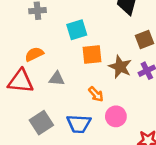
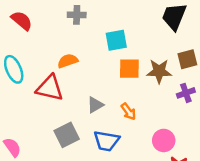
brown star: (120, 67) -> (159, 71), moved, turned -30
gray triangle: (57, 79) -> (95, 105), moved, turned -42
pink circle: (116, 116) -> (164, 140), moved

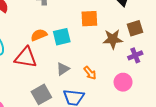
cyan square: (116, 40) -> (62, 37), moved
orange square: (129, 69) -> (89, 19), moved
pink circle: (164, 140) -> (123, 82), moved

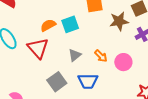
red triangle: (26, 58) -> (38, 48), turned 45
pink circle: (123, 82) -> (123, 62), moved

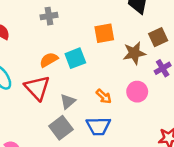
gray triangle: (75, 55) -> (68, 101), moved
orange arrow: (101, 56) -> (104, 96), moved
pink circle: (123, 62) -> (137, 92), moved

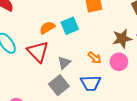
brown star: (134, 53) -> (122, 39), moved
pink circle: (137, 92) -> (119, 62), moved

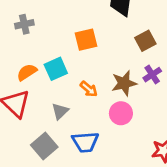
orange arrow: (95, 58) -> (89, 89), moved
gray triangle: (64, 63) -> (60, 111), moved

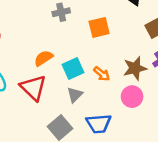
gray cross: (24, 24) -> (61, 12), moved
cyan square: (56, 69) -> (73, 68), moved

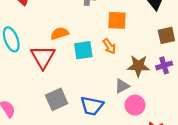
orange arrow: (102, 74) -> (109, 46), moved
gray triangle: (75, 95) -> (122, 86), moved
pink circle: (132, 97) -> (135, 105), moved

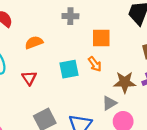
orange semicircle: (60, 33) -> (34, 42), moved
red triangle: (43, 57) -> (29, 78), size x0.6

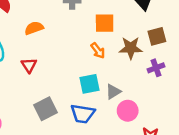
cyan square: (69, 69) -> (89, 84), moved
brown star: (125, 82) -> (131, 48), moved

